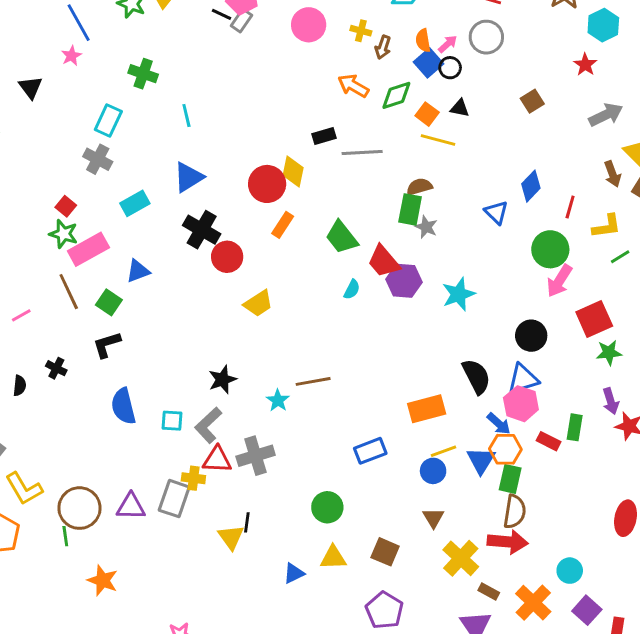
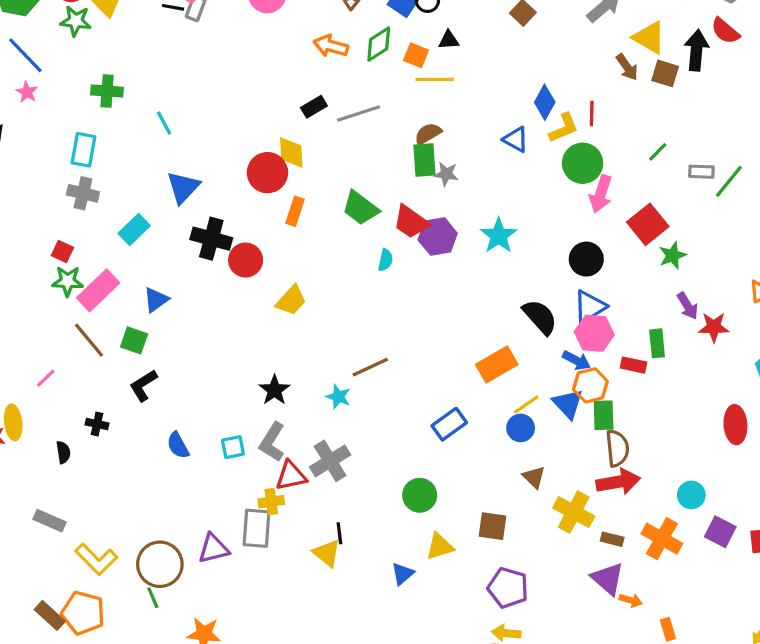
yellow L-shape: (607, 226) -> (564, 128), moved
blue semicircle: (123, 406) -> (178, 445), size x0.7

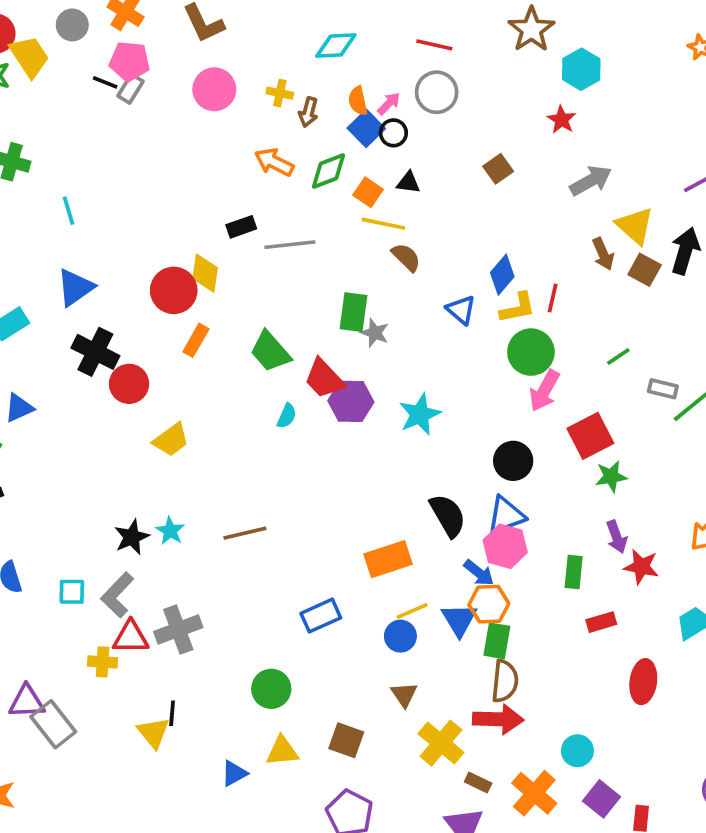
brown semicircle: (428, 134) -> (406, 257), moved, turned 64
red rectangle: (634, 365) -> (601, 622), moved, turned -40
cyan star: (338, 397) -> (170, 531), moved
gray rectangle: (257, 528) -> (53, 724), moved, turned -54

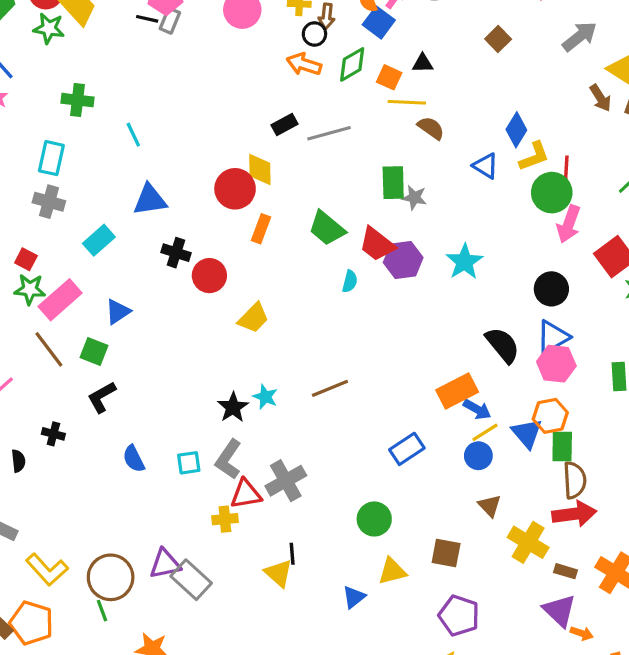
black circle: (393, 133) -> (314, 34), moved
blue triangle: (75, 287) -> (150, 200), turned 36
red line: (553, 298) -> (566, 168), moved
black cross: (95, 352) -> (176, 253), size x0.7
blue arrow: (479, 573) -> (477, 409), moved

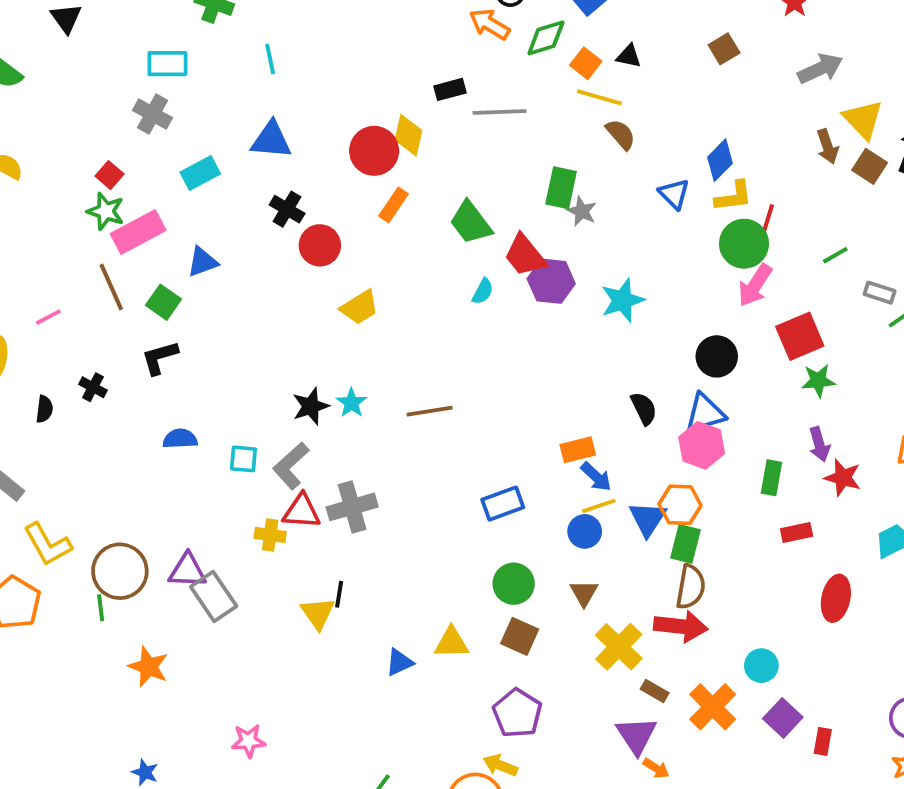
cyan rectangle: (51, 158) -> (167, 64), turned 64
black semicircle: (503, 345) -> (644, 409), size x0.7
orange rectangle: (457, 391) -> (578, 450), size x0.7
blue semicircle: (134, 459) -> (180, 439), turned 100
green circle: (374, 519) -> (514, 584), moved

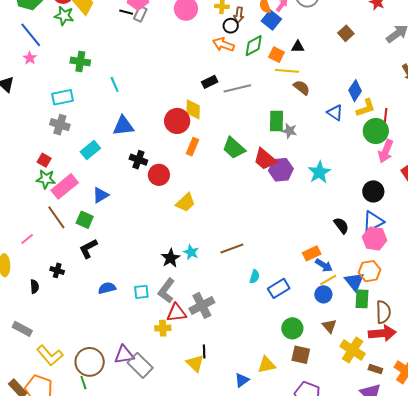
cyan semicircle: (483, 291) -> (255, 277), moved
green rectangle: (685, 544) -> (362, 299), moved

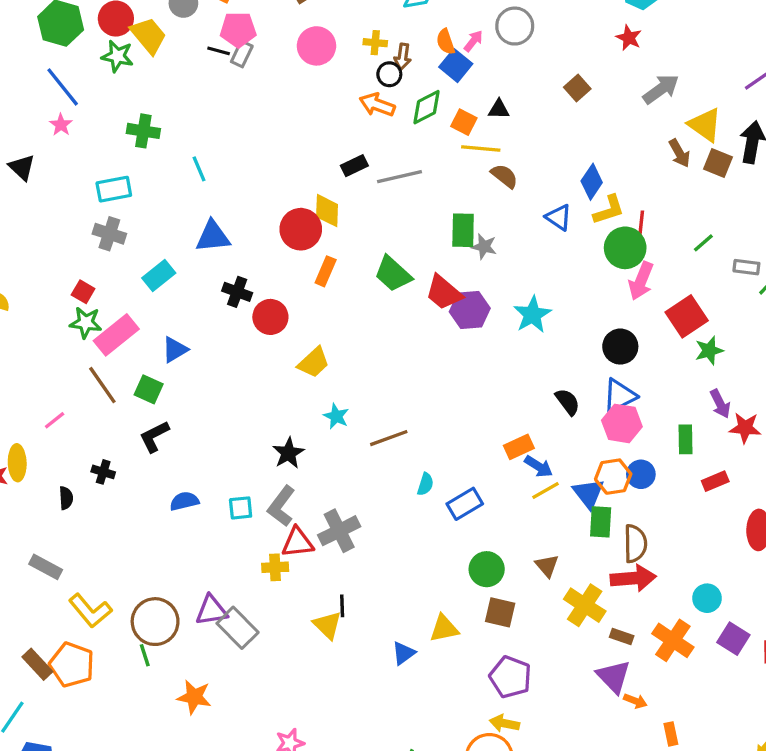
cyan star: (191, 252) -> (336, 416), moved
blue circle: (323, 294) -> (641, 474), moved

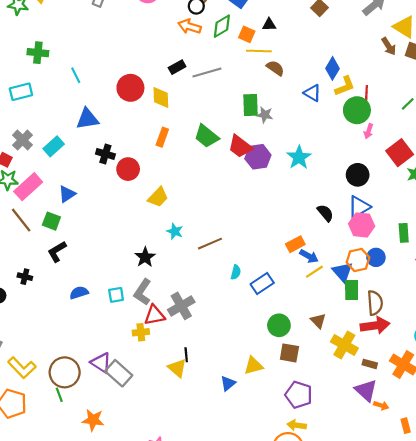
red circle: (301, 229) -> (130, 88), moved
gray cross: (109, 234) -> (23, 140), moved, turned 30
pink arrow: (641, 281) -> (369, 131), size x0.6
purple triangle: (211, 610) -> (101, 363), turned 45

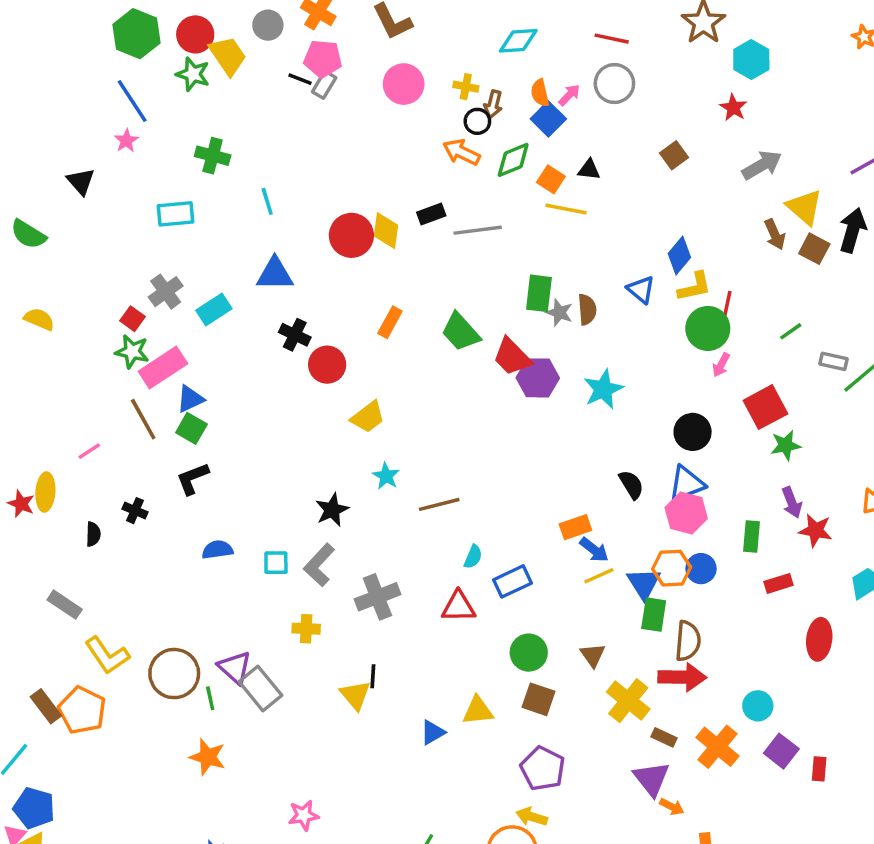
brown semicircle: (275, 68) -> (587, 309), moved, turned 42
yellow diamond: (161, 97) -> (386, 231), moved
blue triangle: (67, 194) -> (190, 399), moved
red triangle: (155, 315) -> (459, 607), moved
green line: (59, 395) -> (210, 698), moved

